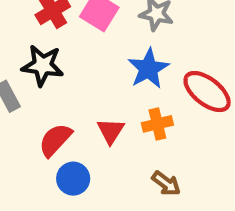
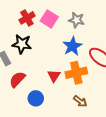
orange cross: (157, 124) -> (76, 73), size x1.5
red semicircle: (55, 140) -> (17, 79), moved

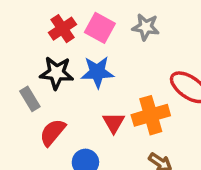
blue star: (72, 46) -> (97, 72), moved, turned 30

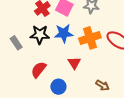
gray rectangle: (30, 99) -> (16, 43), moved
orange cross: (151, 115) -> (90, 38), moved

